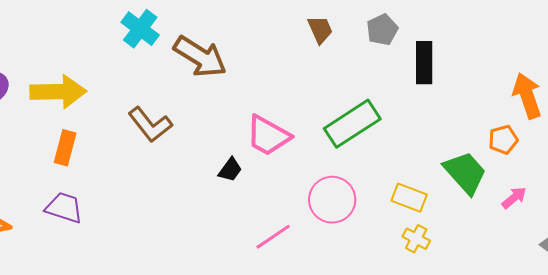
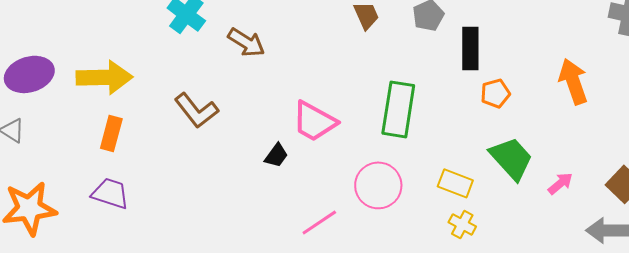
brown arrow: (200, 57) -> (246, 42), size x0.7
green rectangle: (352, 124) -> (398, 109), turned -48
orange pentagon: (503, 140) -> (495, 93), moved

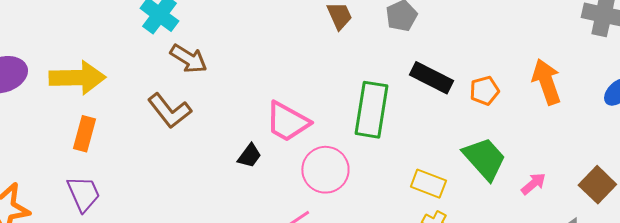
brown arrow: (246, 42) -> (188, 59), moved
black rectangle: (470, 48) -> (431, 78), moved, turned -63
orange pentagon: (495, 93) -> (484, 91), moved
pink circle: (378, 185) -> (325, 170), moved
purple trapezoid: (110, 193) -> (83, 194), turned 48

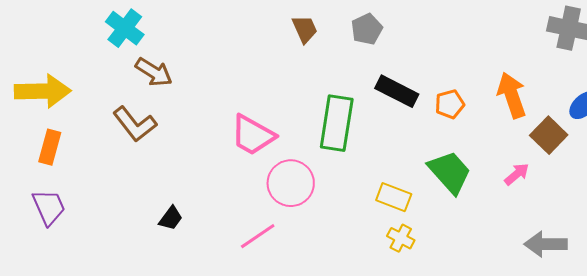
black trapezoid: (249, 156) -> (171, 218), moved
pink arrow: (533, 184) -> (517, 174), moved
brown square: (597, 185) -> (549, 135), moved

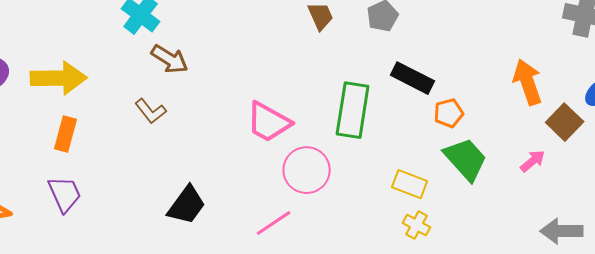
orange pentagon: (450, 104) -> (449, 113), moved
brown L-shape: (135, 124) -> (151, 111), size x0.7
black trapezoid: (171, 218) -> (187, 205), size x1.6

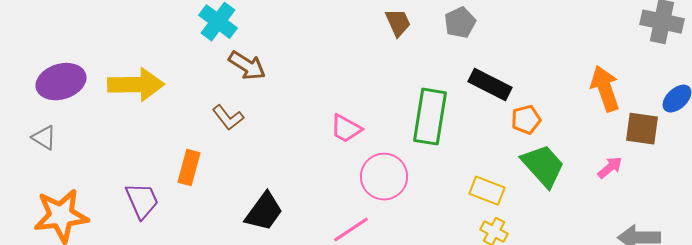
pink trapezoid: (269, 122) -> (346, 129), size x0.7
brown square: (565, 122) -> (642, 129), turned -36
orange rectangle: (66, 134) -> (189, 168), moved

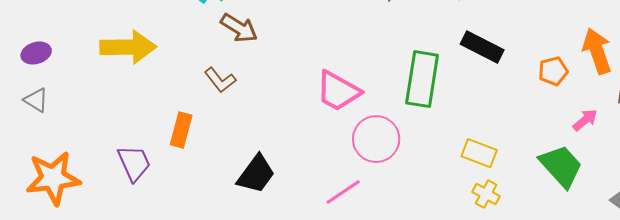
purple ellipse: (61, 82) -> (36, 53), moved, size x0.6
orange pentagon: (526, 120) -> (553, 71), moved
pink trapezoid: (346, 129) -> (338, 91), size x1.4
green trapezoid: (543, 166) -> (561, 166), moved
pink arrow: (610, 168) -> (585, 120), moved

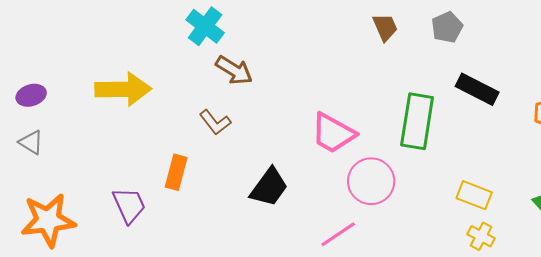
black trapezoid: (256, 174) -> (269, 187), moved

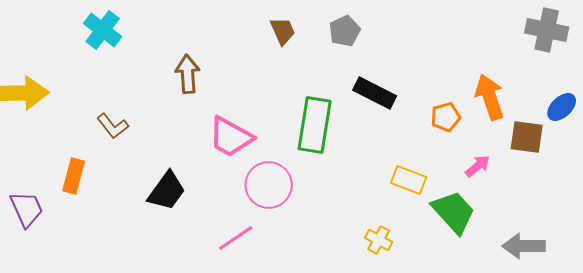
brown arrow: (234, 70) -> (188, 74), moved, turned -126
yellow rectangle: (474, 195) -> (409, 180), moved

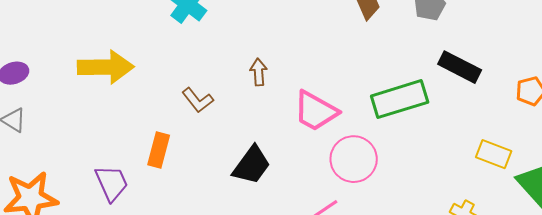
brown arrow: (188, 74) -> (259, 72), moved, size x0.7
green rectangle: (315, 125) -> (400, 99), turned 64

